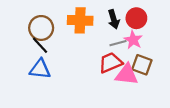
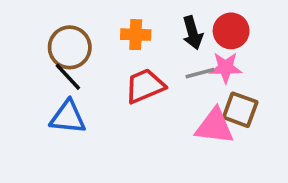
orange cross: (80, 20) -> (136, 35), size x0.7
pink star: (133, 40) -> (226, 68), turned -30
red trapezoid: (110, 63) -> (145, 86), moved

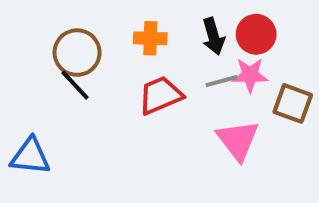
brown square: (240, 110) -> (293, 103), moved
blue triangle: (68, 117) -> (30, 156), moved
pink triangle: (215, 126) -> (238, 140), turned 45

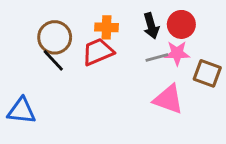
red trapezoid: (160, 95) -> (98, 52), moved
pink triangle: (238, 140) -> (168, 99), turned -32

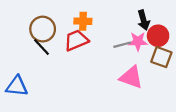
red circle: (181, 24) -> (158, 36), moved
black arrow: (151, 26) -> (143, 20), moved

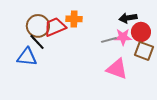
black arrow: (143, 20) -> (128, 18), turned 96
red trapezoid: (76, 40) -> (55, 27), moved
blue triangle: (17, 86) -> (27, 57), moved

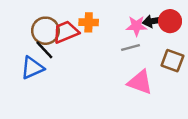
red circle: (141, 32) -> (170, 21), moved
pink star: (123, 37) -> (136, 26), moved
blue triangle: (27, 57) -> (32, 68), turned -30

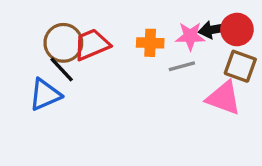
orange cross: (89, 22) -> (150, 43), moved
brown square: (172, 61) -> (240, 66), moved
pink triangle: (140, 82) -> (224, 98), moved

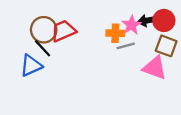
pink star: (190, 36) -> (131, 25), turned -30
orange cross: (150, 43) -> (115, 33), moved

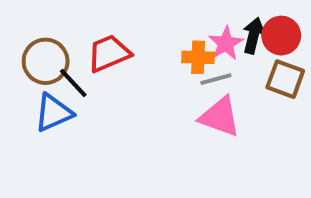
black arrow: (148, 20) -> (253, 36), turned 114
brown circle: (44, 30) -> (46, 61), moved
pink triangle: (155, 68) -> (220, 117), moved

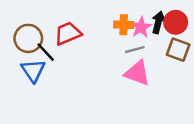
orange cross: (198, 57) -> (124, 25), moved
blue triangle: (53, 113) -> (33, 71), turned -40

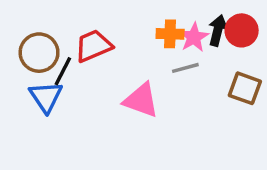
brown square: (178, 50) -> (245, 88), moved
black line: (46, 52) -> (63, 71), turned 70
pink triangle: (137, 73) -> (141, 100), moved

